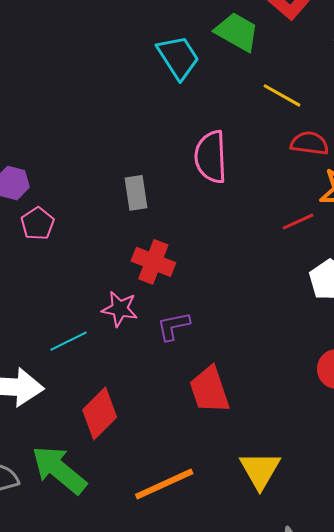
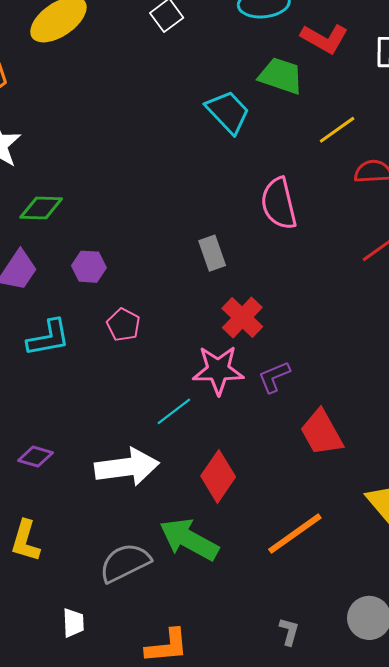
yellow line: (282, 95) -> (337, 130), turned -54
pink pentagon: (38, 224) -> (123, 325), moved
red cross: (153, 262) -> (242, 318), turned 33
pink star: (120, 309) -> (218, 370), size x1.4

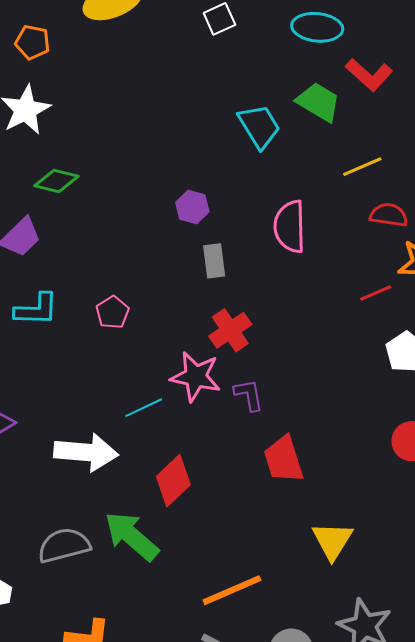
purple hexagon: (89, 267) -> (192, 207), moved
purple L-shape: (274, 377) -> (249, 395), turned 90
orange line: (295, 534) -> (232, 590), moved

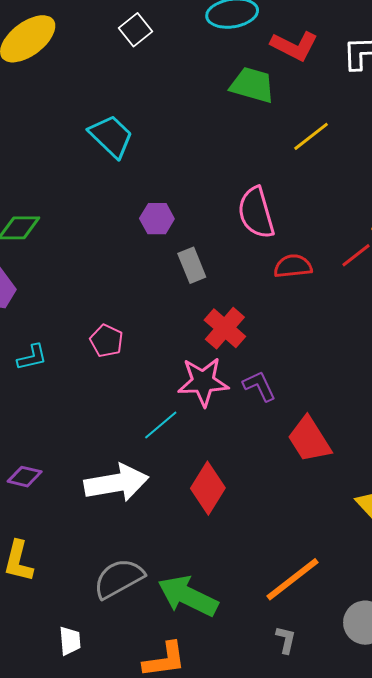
cyan trapezoid: (259, 126) -> (111, 136), moved
red semicircle: (389, 215) -> (293, 266), moved
cyan L-shape: (36, 310) -> (32, 357), size x0.7
green arrow: (132, 536) -> (188, 596), moved

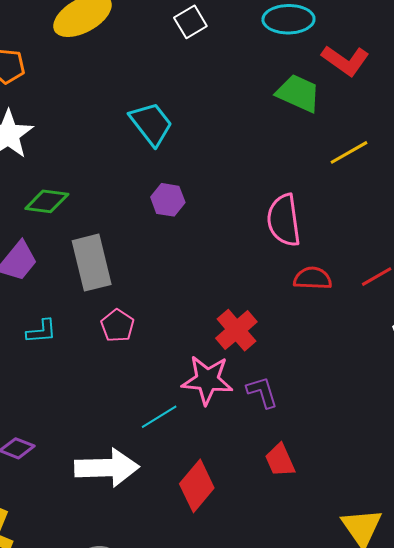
purple hexagon: (157, 219) -> (168, 200), moved
gray rectangle: (192, 265) -> (92, 263), moved, size x1.6
red trapezoid: (309, 440) -> (280, 460), moved, size x0.7

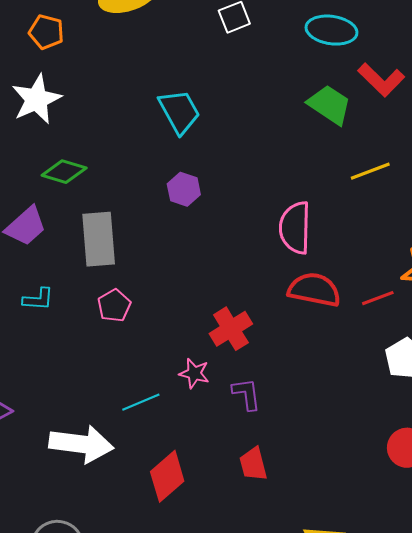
red semicircle: (313, 278) -> (314, 290), size x1.4
pink star: (207, 380) -> (194, 373), size x0.6

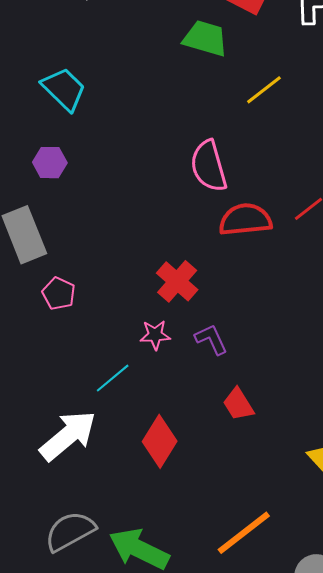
purple hexagon: (184, 189) -> (50, 163), moved
white arrow: (81, 444) -> (68, 436), turned -30

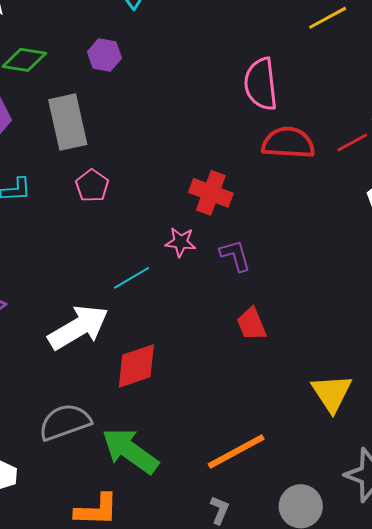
red cross: (177, 281) -> (211, 193), turned -30
red diamond: (160, 441) -> (136, 366), moved, turned 30

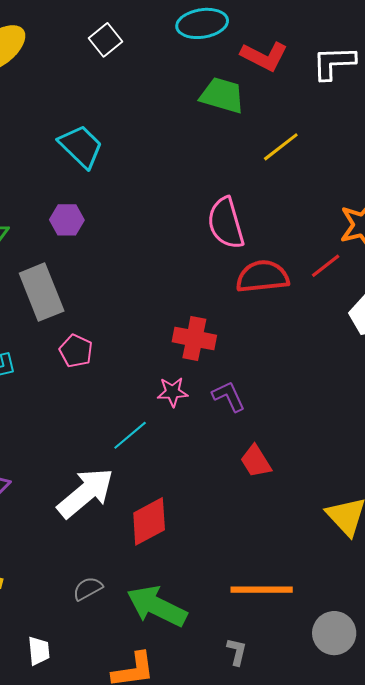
gray semicircle: (65, 422) -> (88, 589), size x0.6
orange line: (236, 452) -> (262, 590), turned 38
gray L-shape: (220, 510) -> (237, 652), moved

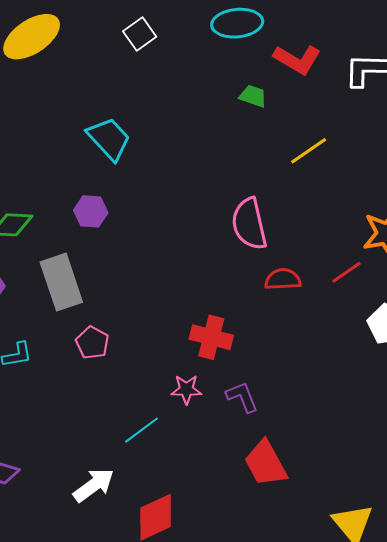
green trapezoid: (222, 95) -> (253, 96), size x0.6
red semicircle: (262, 277) -> (283, 279), size x0.7
red trapezoid: (256, 461) -> (266, 463), size x1.4
white arrow: (86, 493) -> (94, 485), size x0.7

